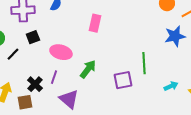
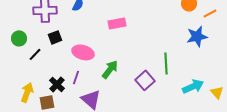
pink rectangle: (95, 23) -> (117, 23), turned 66
purple square: (123, 80) -> (145, 80), turned -30
cyan arrow: (171, 86) -> (193, 86), size x1.5

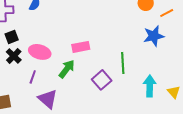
pink rectangle: (117, 23) -> (81, 47), moved
black cross: (57, 84) -> (14, 56), moved
cyan arrow: (193, 86) -> (150, 86), turned -65

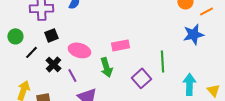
black cross: (14, 56) -> (53, 64), moved
green arrow: (67, 69) -> (106, 67), turned 126
purple line: (33, 77) -> (72, 75), turned -48

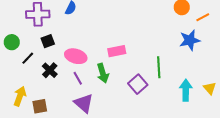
purple line: (72, 75) -> (78, 78), moved
yellow triangle: (213, 90) -> (210, 88), moved

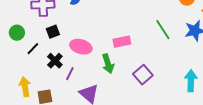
green line: (159, 67) -> (163, 30), moved, turned -30
purple line: (78, 78) -> (70, 74), moved, turned 56
yellow arrow: (20, 96) -> (25, 87), turned -30

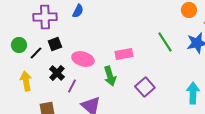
black line: (33, 49) -> (36, 53), moved
yellow arrow: (25, 87) -> (26, 81), moved

